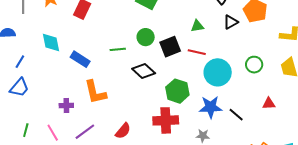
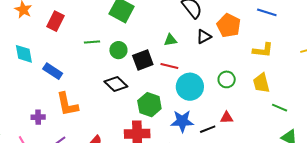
green line: (118, 49) -> (92, 42), moved
red triangle: (269, 104) -> (227, 118), moved
black line: (236, 115) -> (208, 129), turned -63

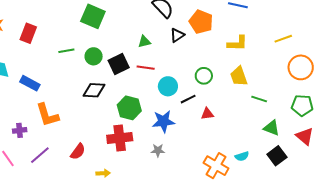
black diamond: (116, 84) -> (94, 90), turned -35
cyan circle: (190, 87) -> (168, 86), size x0.7
black line: (208, 129) -> (188, 99), moved

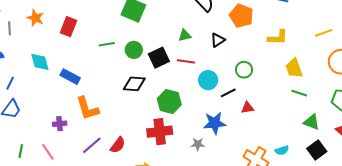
black triangle: (177, 35) -> (218, 40), moved
yellow trapezoid: (239, 76) -> (294, 68), moved
blue star: (163, 121) -> (215, 123), moved
purple line: (40, 155) -> (92, 145), moved

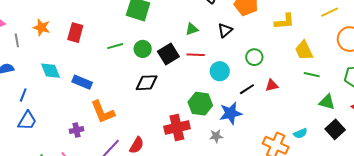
black line: (228, 93) -> (247, 89), moved
green hexagon: (169, 102) -> (200, 104), moved
red triangle: (247, 108) -> (272, 85), moved

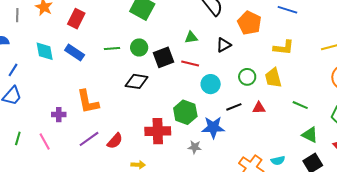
green line: (115, 46) -> (112, 48), moved
yellow trapezoid: (304, 50) -> (273, 78), moved
blue rectangle: (82, 82) -> (75, 53), moved

